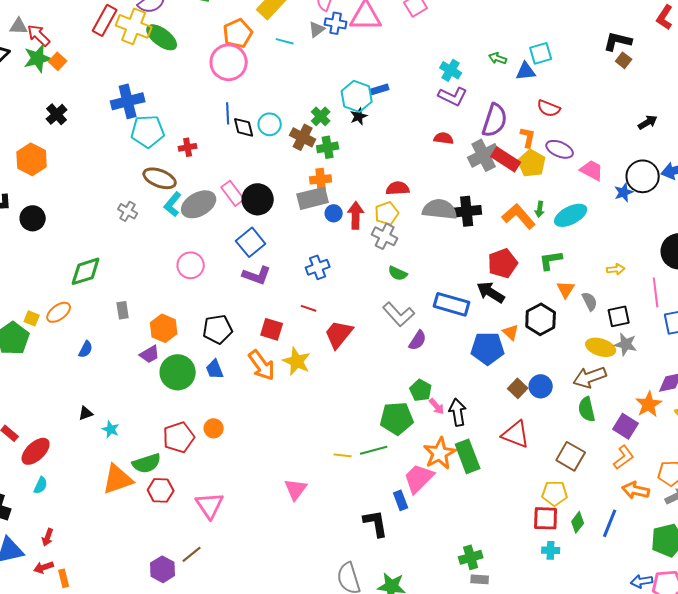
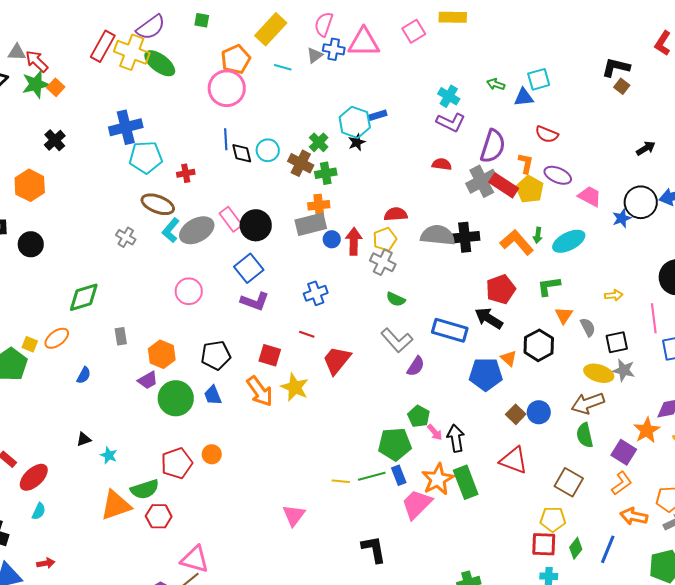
blue rectangle: (401, 500) -> (399, 475), moved
pink triangle: (210, 505) -> (195, 559), moved, turned -40
red arrow: (48, 537) -> (46, 563), turned -120

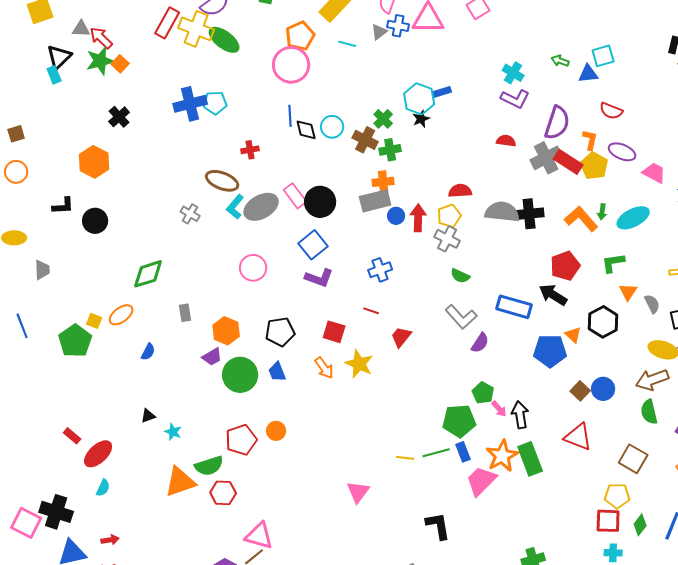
cyan pentagon: (146, 157) -> (215, 103), moved, size x0.7
red trapezoid: (337, 360) -> (401, 337), size x0.7
orange arrow: (260, 391) -> (324, 368), size x0.7

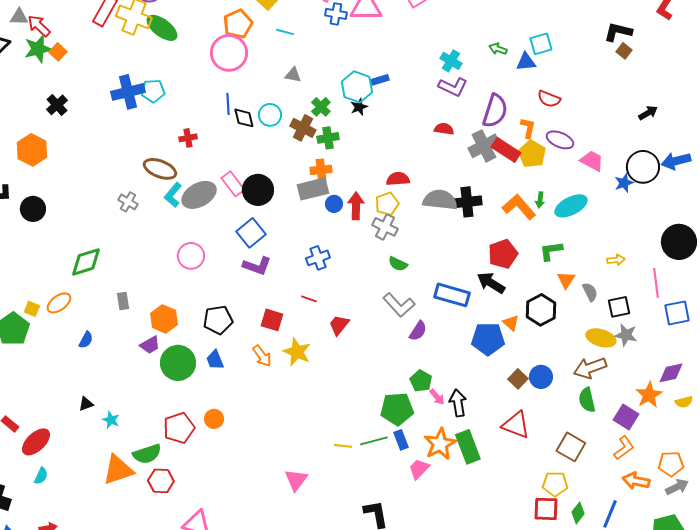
gray triangle: (379, 32) -> (293, 75), moved, turned 48
pink trapezoid: (481, 481) -> (419, 469), size x0.7

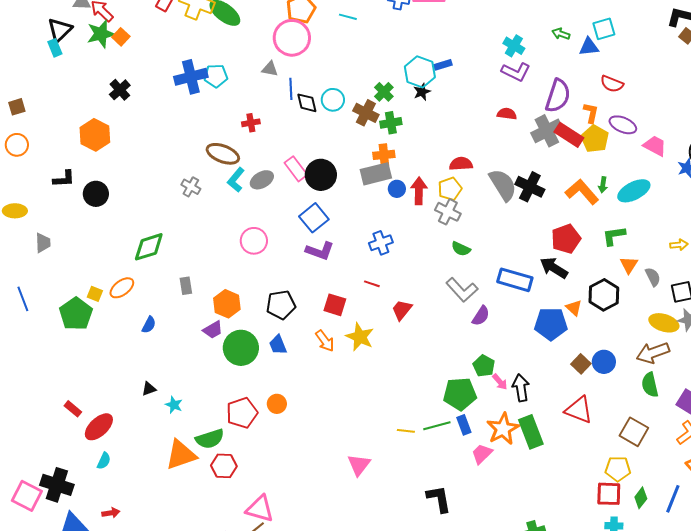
gray triangle: (293, 75) -> (270, 69), moved
gray ellipse: (199, 195) -> (262, 180), size x0.7
gray semicircle: (440, 200) -> (503, 185), turned 52
black cross: (467, 202) -> (530, 187), turned 32

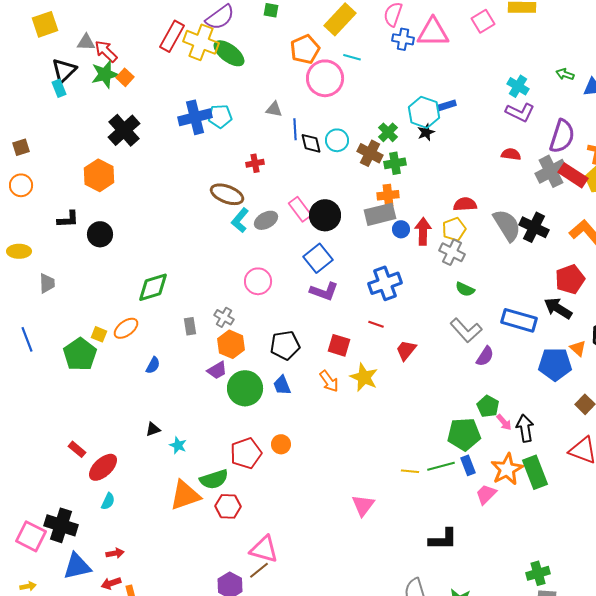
pink circle: (292, 38) -> (325, 78), moved
black cross: (120, 90) -> (124, 130), size x1.5
gray cross: (191, 187) -> (224, 317), moved
blue cross: (381, 243) -> (385, 283), size x1.4
black L-shape: (439, 499) -> (443, 539), turned 100

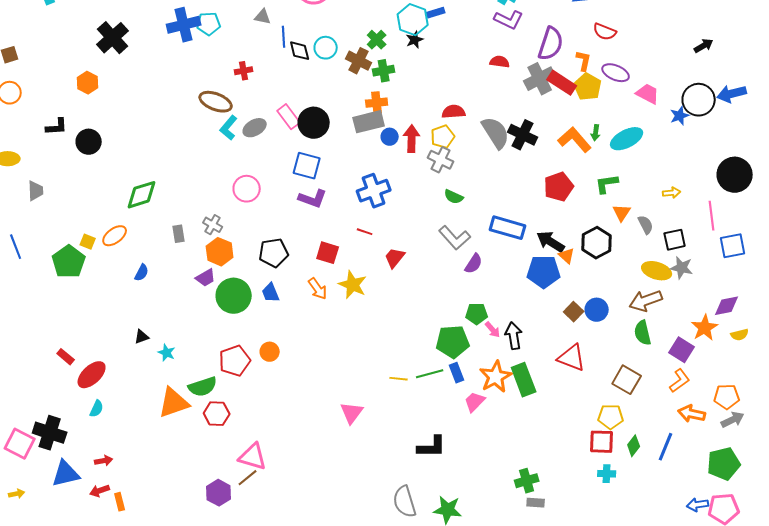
orange hexagon: (99, 175) -> (88, 83), size x0.7
blue square: (318, 258) -> (307, 166), turned -36
black arrow: (558, 308) -> (551, 242), moved
green pentagon: (488, 406) -> (477, 314), turned -30

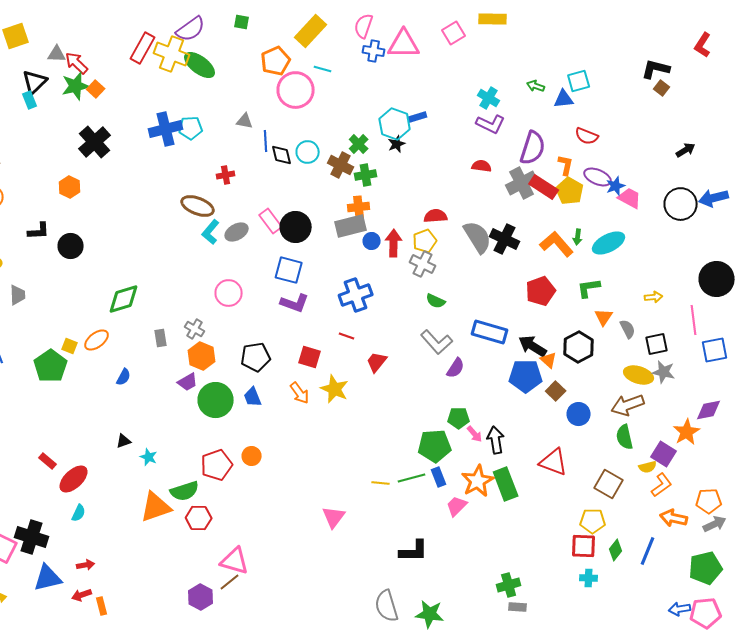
blue star: (680, 116) -> (616, 186), moved
brown square: (574, 312) -> (556, 391), moved
yellow semicircle: (740, 335) -> (648, 467), moved

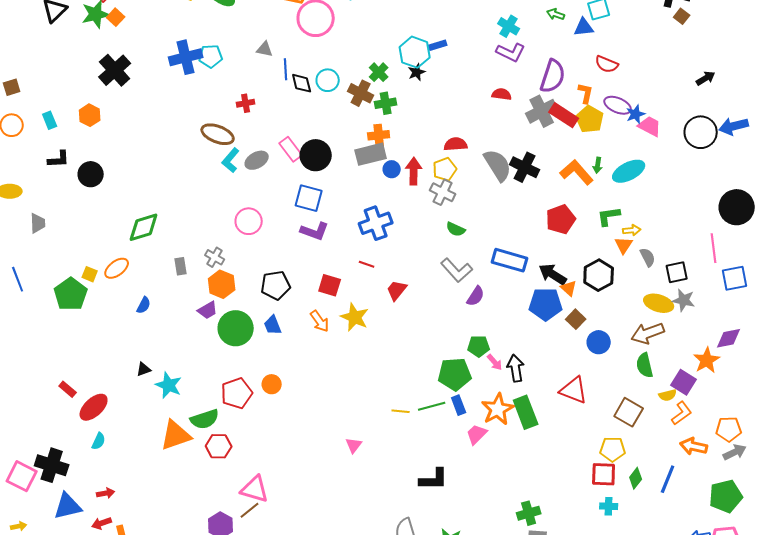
cyan rectangle: (30, 100) -> (50, 120), moved
yellow arrow: (654, 297) -> (632, 230), moved
cyan star: (149, 457) -> (169, 385), size x1.5
pink triangle: (334, 517) -> (354, 445), size x0.7

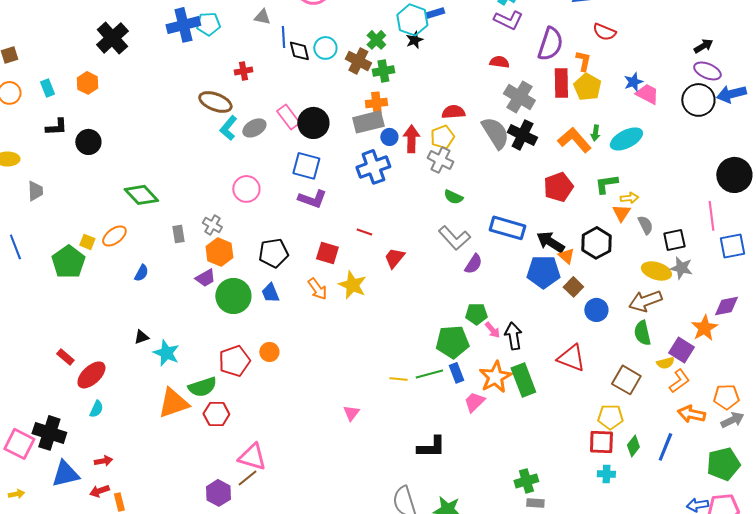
purple ellipse: (618, 105) -> (707, 71), moved
gray cross: (542, 111) -> (519, 97), moved, turned -32
red rectangle: (564, 115) -> (561, 83), turned 56
blue cross: (376, 223) -> (373, 167), moved
green diamond: (144, 227) -> (141, 195), turned 64

